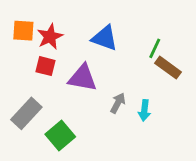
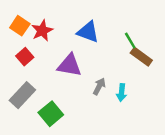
orange square: (23, 31) -> (20, 26), turned 30
green line: (155, 48) -> (130, 41), turned -56
red square: (46, 66) -> (25, 57), moved, turned 35

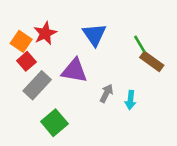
orange square: (20, 26) -> (21, 41), moved
blue triangle: (88, 32) -> (94, 35), turned 35
gray rectangle: (22, 95) -> (37, 85), moved

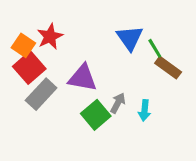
blue triangle: (94, 35) -> (130, 38), moved
red square: (26, 61) -> (29, 68), size x1.5
green square: (54, 123) -> (96, 115), moved

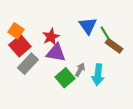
red star: (50, 37) -> (51, 37), moved
cyan arrow: (144, 110) -> (98, 75), size x1.5

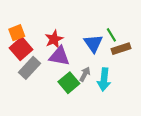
blue triangle: (88, 26) -> (93, 43), moved
orange square: (16, 31) -> (17, 33), turned 35
brown rectangle: (114, 46) -> (121, 49), turned -54

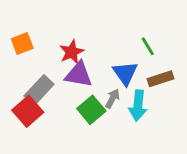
blue triangle: (93, 43) -> (125, 73), moved
red square: (21, 49) -> (28, 111), moved
brown rectangle: (121, 49) -> (160, 79), moved

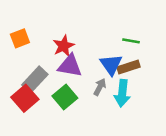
green line: (148, 46) -> (131, 41), turned -49
brown rectangle: (160, 79) -> (128, 67), moved
green square: (91, 110) -> (65, 97), moved

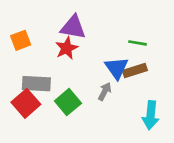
purple triangle: (70, 66) -> (73, 27), moved
gray rectangle: (35, 80) -> (36, 84), turned 50
cyan arrow: (122, 93) -> (151, 115), moved

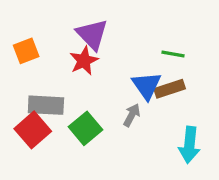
purple triangle: (73, 27) -> (92, 34), turned 36

